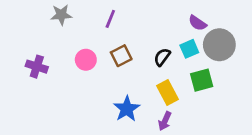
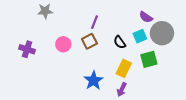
purple line: (110, 19) -> (95, 22), moved
black semicircle: (162, 57) -> (120, 42), turned -72
yellow rectangle: (168, 92) -> (124, 68), turned 54

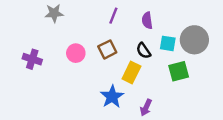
purple semicircle: (146, 17) -> (147, 20), moved, turned 48
purple line: (95, 22) -> (113, 16), moved
cyan square: (140, 36) -> (168, 43), turned 32
yellow rectangle: (124, 68) -> (131, 72), moved

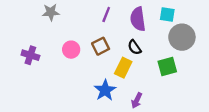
purple semicircle: (147, 20) -> (138, 19), size x1.5
cyan square: (168, 43) -> (167, 15), moved

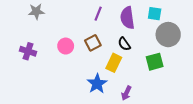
gray star: (51, 12) -> (36, 12), moved

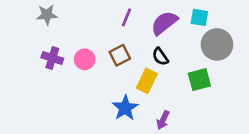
purple semicircle: (127, 18) -> (164, 23), turned 60
purple cross: (28, 51) -> (52, 58), moved

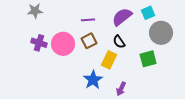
purple line: (127, 17) -> (88, 20), moved, turned 64
cyan square: (199, 17) -> (148, 13), turned -32
pink circle: (85, 59) -> (63, 44), size x1.5

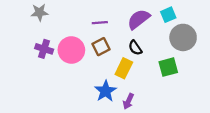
purple arrow: (121, 89) -> (128, 101), moved

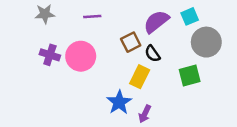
purple line: (100, 23) -> (92, 16), moved
brown square: (101, 47) -> (131, 42), moved

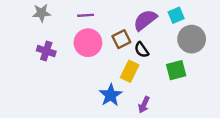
pink circle: (81, 56) -> (88, 43), moved
purple arrow: (145, 114) -> (144, 105), moved

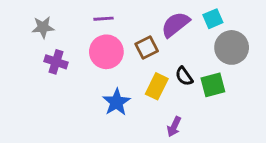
gray star: (41, 13) -> (43, 27), moved
black semicircle: (142, 50) -> (184, 76), moved
blue star: (111, 95) -> (116, 102), moved

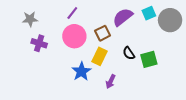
purple line: (103, 19) -> (72, 13), turned -48
gray circle: (232, 47) -> (170, 20), moved
yellow rectangle: (157, 86) -> (100, 56), moved
purple arrow: (174, 127) -> (111, 82), moved

